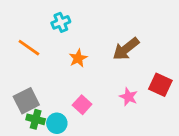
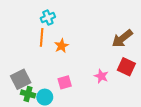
orange line: (29, 48) -> (42, 37), moved, turned 60
brown arrow: (126, 49) -> (122, 38), moved
pink square: (82, 105) -> (65, 82), turned 32

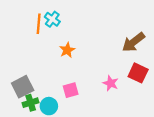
cyan cross: (48, 18) -> (52, 19), turned -32
orange line: (42, 37) -> (39, 24), moved
green cross: (28, 94) -> (31, 103), turned -32

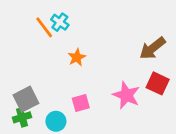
orange line: (39, 24) -> (44, 27), turned -42
pink star: (111, 83) -> (126, 95), size x1.5
green cross: (31, 103) -> (22, 117), moved

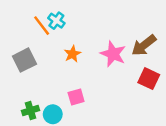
pink star: (126, 95) -> (113, 54), moved
gray square: (26, 99) -> (24, 60), moved
green cross: (22, 117) -> (31, 111), moved

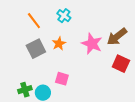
cyan cross: (56, 21) -> (64, 16), moved
gray square: (24, 60) -> (36, 49), moved
pink square: (76, 97) -> (62, 79), turned 32

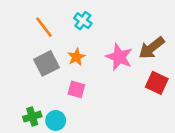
pink square: (62, 79) -> (76, 89), moved

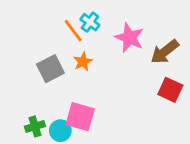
orange line: (44, 27) -> (73, 31), moved
pink star: (119, 57) -> (129, 38), moved
pink square: (76, 89) -> (80, 117), moved, size x1.5

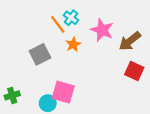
orange star: (83, 62) -> (73, 44), moved
green cross: (35, 126) -> (12, 95), moved

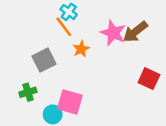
cyan cross: (71, 18) -> (69, 12), moved
brown arrow: (130, 41) -> (135, 32), moved
green cross: (12, 95) -> (28, 92), moved

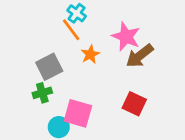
brown arrow: (135, 32) -> (140, 56), moved
red square: (149, 79) -> (134, 104), moved
green cross: (28, 92) -> (42, 93), moved

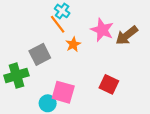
brown arrow: (140, 56) -> (127, 35), moved
green cross: (42, 93) -> (16, 76), moved, size x1.5

